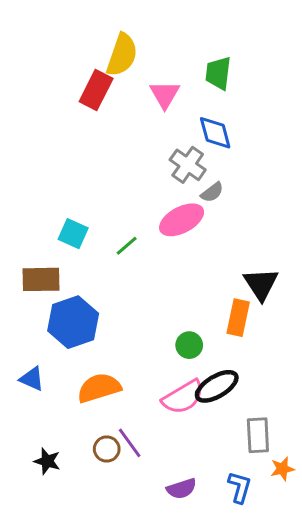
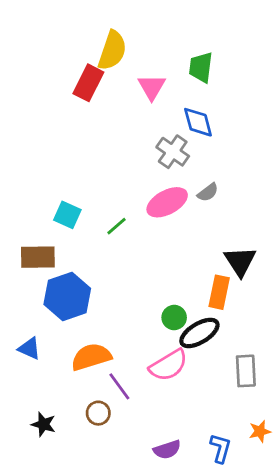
gray semicircle: (212, 192) -> (208, 192), moved
black ellipse: (217, 386) -> (199, 333), moved
gray rectangle: (258, 435) -> (246, 371), moved
purple line: (130, 443) -> (119, 386), moved

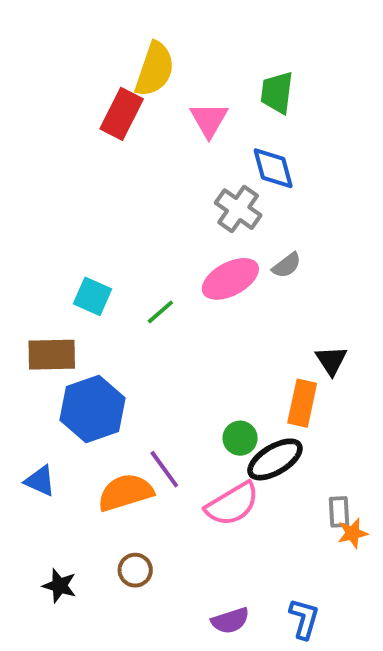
black triangle: (240, 261) -> (331, 360), size x0.7
gray rectangle: (246, 371) -> (339, 512), size x0.7
purple line: (119, 386) -> (164, 469), moved
orange star: (260, 431) -> (353, 533), moved

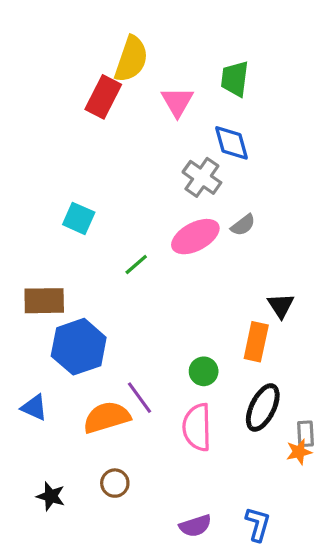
cyan square: (92, 296) -> (79, 218), moved
black ellipse: (275, 459) -> (263, 407), moved, turned -33
pink semicircle: (232, 504) -> (197, 427), turned 120
gray rectangle: (339, 512) -> (305, 434), moved

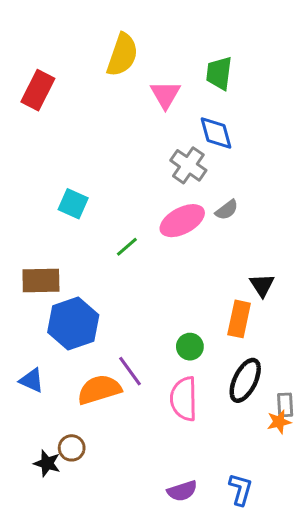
red rectangle: (103, 97) -> (38, 90), moved
brown circle: (115, 483) -> (72, 448), moved

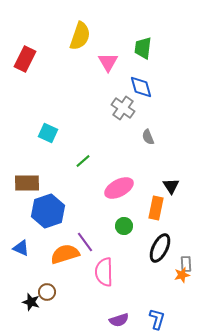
gray semicircle: (227, 210) -> (148, 137), turned 105
pink ellipse: (182, 221) -> (119, 188), moved
pink semicircle: (184, 399) -> (104, 272), moved

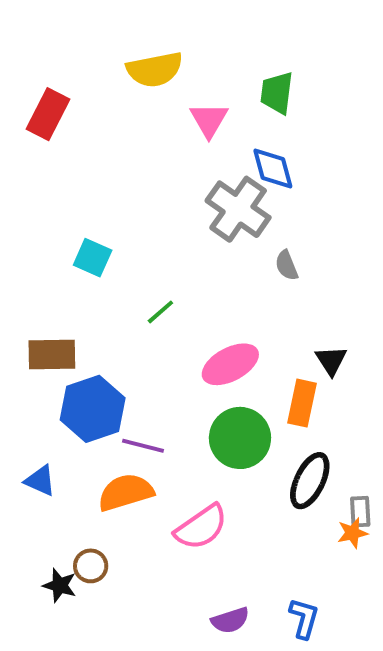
yellow semicircle: (80, 36) -> (155, 70), turned 60
gray cross: (123, 108) -> (238, 209), size x1.4
green circle: (124, 226) -> (240, 438), size x1.8
purple line: (85, 242) -> (143, 446), moved, turned -40
pink semicircle: (104, 272) -> (201, 527), turned -124

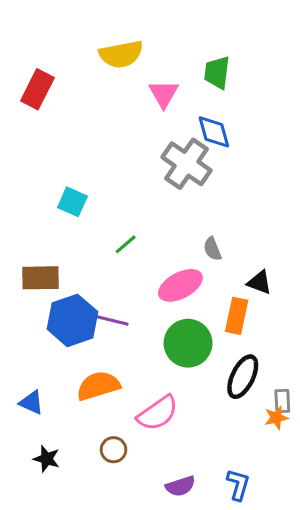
gray semicircle: (287, 265) -> (212, 249), moved
black triangle: (331, 360) -> (259, 282), turned -36
purple line: (143, 446) -> (112, 320), moved
blue triangle: (40, 481) -> (31, 403), moved
brown circle: (91, 566) -> (114, 450), moved

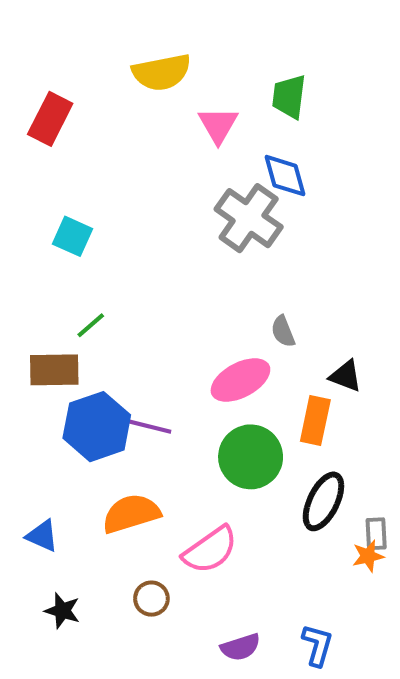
cyan square: (72, 202) -> (72, 236), moved
green line: (126, 244) -> (91, 325), moved

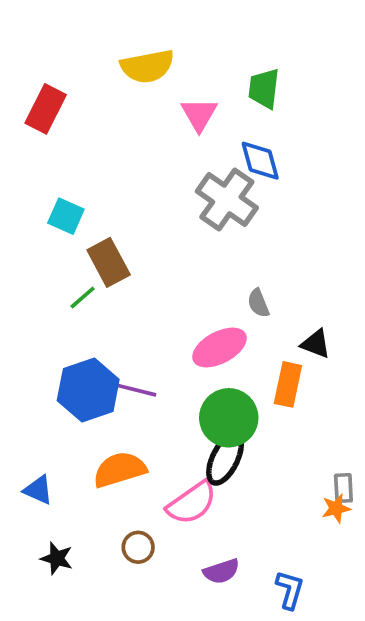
brown rectangle: (54, 370) -> (109, 262), moved, turned 63
black ellipse: (323, 501) -> (225, 458), moved
purple semicircle: (240, 647) -> (221, 571), moved

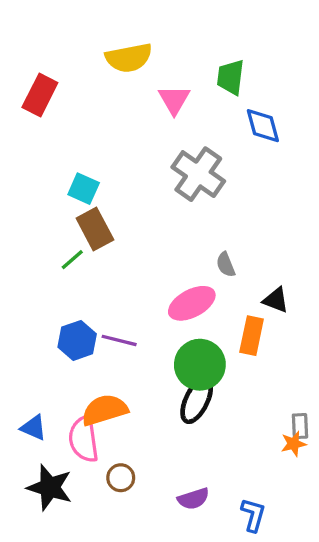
blue diamond: (260, 161) -> (263, 126), moved
cyan square: (66, 216) -> (84, 189), moved
blue hexagon: (88, 390) -> (77, 340), size x0.7
pink semicircle: (192, 503) -> (84, 439), moved, turned 117
black star: (57, 558) -> (50, 487), size x1.6

